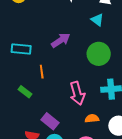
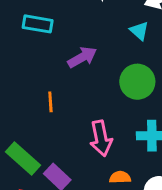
cyan rectangle: (21, 49) -> (38, 24), moved
green rectangle: (25, 92) -> (23, 159), moved, size x1.6

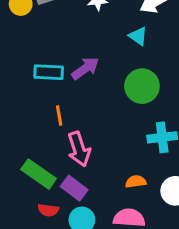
cyan rectangle: (38, 24) -> (49, 72), moved
pink arrow: (101, 138) -> (79, 149), moved

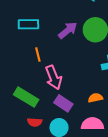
purple arrow: (85, 68) -> (68, 30), moved
purple rectangle: (74, 188) -> (63, 103), moved

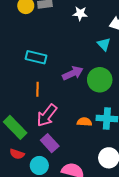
pink arrow: (54, 77) -> (47, 115), turned 45
orange semicircle: (95, 98) -> (84, 122), moved

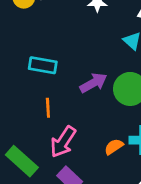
orange semicircle: (84, 122) -> (114, 147), turned -32

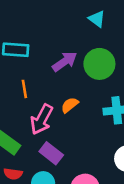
orange semicircle: (114, 147) -> (70, 105), moved

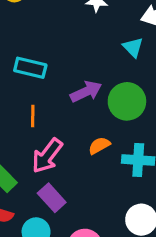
orange semicircle: (70, 105) -> (99, 146), moved

